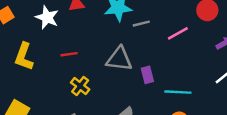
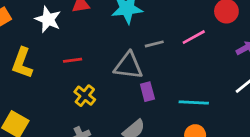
gray line: (141, 24) -> (154, 44), moved
purple rectangle: (147, 75) -> (147, 92), moved

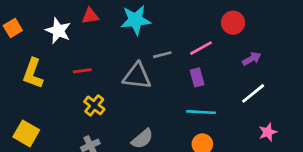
purple rectangle: (147, 92) -> (197, 77), moved

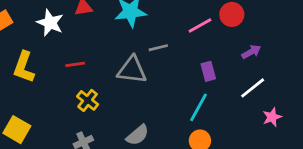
pink line: (201, 48) -> (200, 26), moved
purple rectangle: (197, 77) -> (208, 71), moved
cyan line: (201, 112) -> (199, 107), turned -64
pink star: (268, 132) -> (272, 117), moved

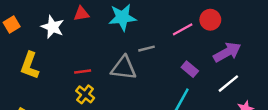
purple arrow: (251, 52) -> (227, 52), size x1.6
red line: (75, 64) -> (83, 71), moved
purple rectangle: (208, 71) -> (190, 69), turned -35

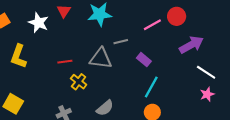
red triangle: (81, 14) -> (64, 11), turned -48
purple rectangle: (190, 69) -> (144, 60), moved
white line: (228, 84) -> (206, 72), moved, turned 72
yellow cross: (85, 94) -> (79, 82), moved

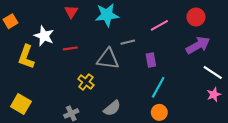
red circle: (177, 16) -> (196, 17), moved
white star: (39, 23) -> (44, 36), moved
purple rectangle: (144, 60) -> (151, 60), turned 40
red line: (65, 62) -> (70, 48), moved

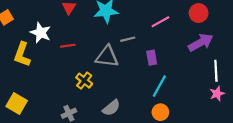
white line: (213, 73) -> (216, 71), turned 54

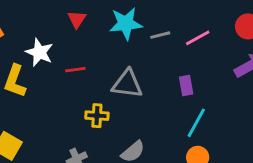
gray line: (128, 39) -> (160, 35), moved
yellow cross: (84, 81) -> (97, 116), turned -35

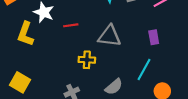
cyan line: (196, 123) -> (144, 69), moved

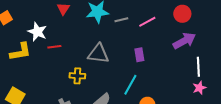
red line: (71, 25) -> (54, 47), moved
yellow L-shape: (25, 34) -> (20, 52), turned -120

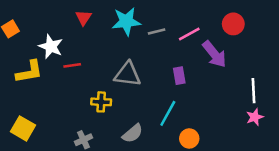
purple arrow: (184, 41) -> (214, 54), moved, turned 80

